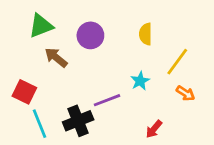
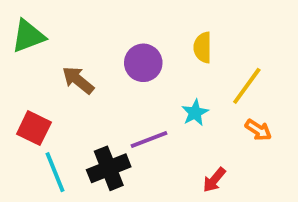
green triangle: (41, 26) -> (28, 36), moved
purple circle: (90, 35) -> (143, 63), moved

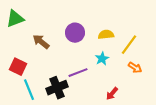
yellow semicircle: (203, 47) -> (106, 35), moved, turned 84

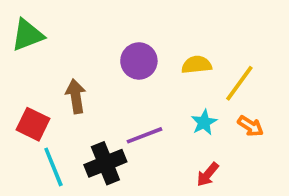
brown arrow: (41, 42) -> (76, 96), moved, turned 42
cyan star: (102, 59) -> (204, 122), moved

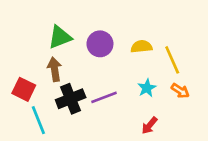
green triangle: (27, 35) -> (60, 37), moved
yellow line: (239, 83) -> (172, 60), turned -60
black cross: (105, 163) -> (71, 99), moved

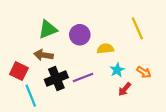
yellow semicircle: (141, 47) -> (105, 49), moved
yellow line: (172, 60) -> (137, 28), moved
brown arrow: (54, 69) -> (44, 55), turned -72
red arrow: (149, 125) -> (125, 89), moved

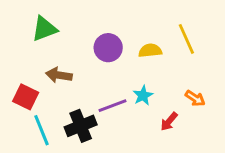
green triangle: (48, 29) -> (44, 29), moved
yellow semicircle: (105, 49) -> (150, 51), moved
cyan star: (117, 70) -> (143, 95), moved
black cross: (56, 79) -> (81, 126), moved

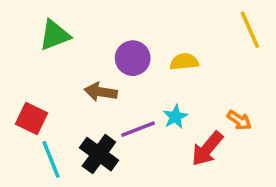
yellow line: (186, 39) -> (250, 30), moved
brown arrow: (59, 75) -> (101, 92), moved
red arrow: (169, 122) -> (207, 149), size x1.5
black cross: (81, 126) -> (99, 154), turned -32

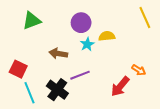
purple circle: (133, 58) -> (81, 23), moved
cyan star: (175, 117) -> (87, 44), moved

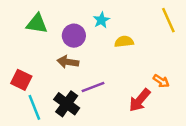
green triangle: (32, 21) -> (37, 24), turned 30
purple circle: (81, 23) -> (74, 36), moved
cyan star: (87, 44) -> (101, 20), moved

